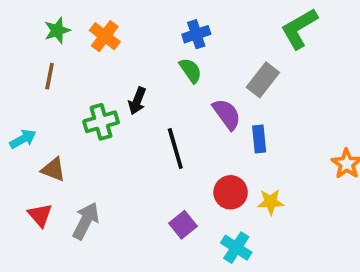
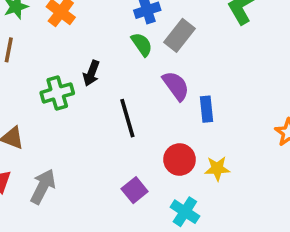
gray rectangle: (263, 80) -> (180, 35), moved

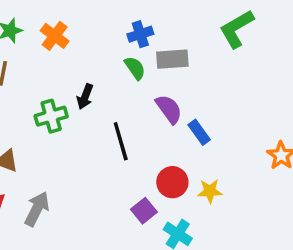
gray rectangle: (180, 35) -> (172, 59), turned 48
blue rectangle: (206, 109) -> (199, 132), turned -30
purple square: (135, 190) -> (144, 211), moved

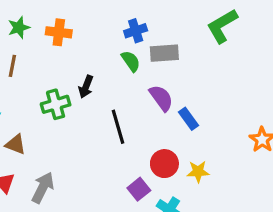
orange cross: (55, 36) -> (59, 32), turned -30

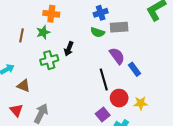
green star: (19, 28) -> (43, 32), moved
green semicircle: (131, 61) -> (98, 32), turned 144
black line: (118, 127) -> (104, 80), moved

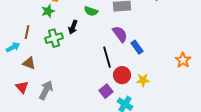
green semicircle: (98, 32) -> (91, 11), moved
brown line: (22, 35) -> (27, 32), moved

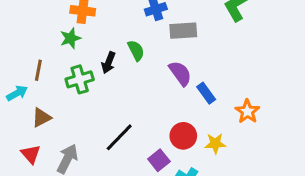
green semicircle: (91, 11) -> (136, 50), moved, turned -136
black line: (107, 57) -> (119, 137), moved, turned 60
orange star: (183, 60) -> (247, 111), moved
brown triangle: (29, 63) -> (41, 118), turned -48

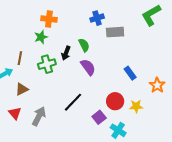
purple semicircle: (180, 73) -> (88, 67), moved

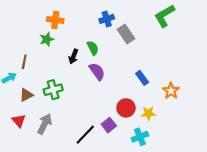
gray rectangle: (115, 32) -> (126, 34), turned 60
green cross: (47, 64) -> (53, 90), moved
black line: (73, 102) -> (85, 135), moved
cyan cross: (118, 130) -> (140, 137), moved, turned 35

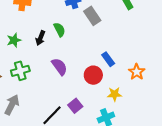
green star: (47, 39) -> (14, 40), moved
purple semicircle: (97, 71) -> (59, 67), moved
red circle: (126, 108) -> (93, 75), moved

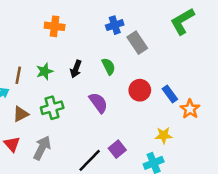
green semicircle: (59, 30) -> (108, 66), moved
blue rectangle: (108, 59) -> (170, 94), moved
red circle: (93, 75) -> (140, 90), moved

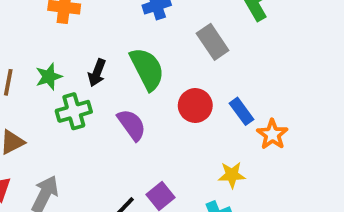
gray rectangle: (137, 43) -> (213, 42), moved
green semicircle: (108, 66) -> (147, 69), size x1.6
green cross: (52, 108) -> (74, 111), moved

